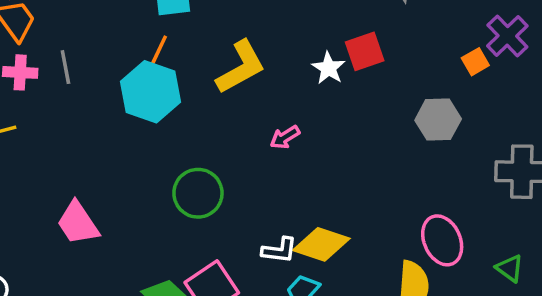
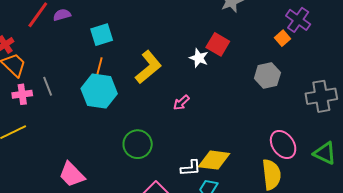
red square: (365, 51) -> (218, 44), turned -30
green triangle: (510, 268) -> (325, 153), size x1.4

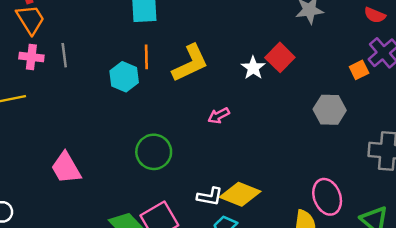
orange line: (99, 67) -> (146, 57), moved, turned -30
cyan hexagon: (99, 91) -> (124, 77), size x0.7

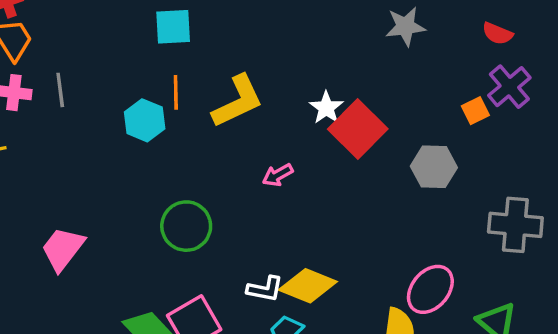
red square: (280, 57) -> (358, 129), moved, size x1.4
pink trapezoid: (66, 168) -> (63, 249), turned 68
pink ellipse: (327, 197) -> (430, 289), turned 60

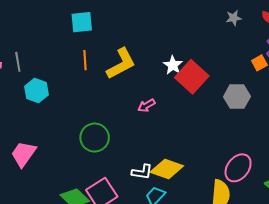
gray star: (405, 26) -> (234, 18), moved, size x0.7
cyan hexagon: (145, 120) -> (37, 91), moved

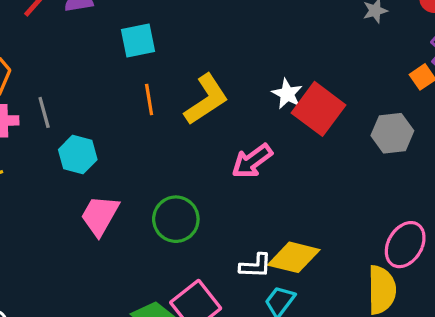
pink arrow: (146, 105) -> (252, 161), size x1.5
pink trapezoid: (23, 154) -> (100, 215), moved

